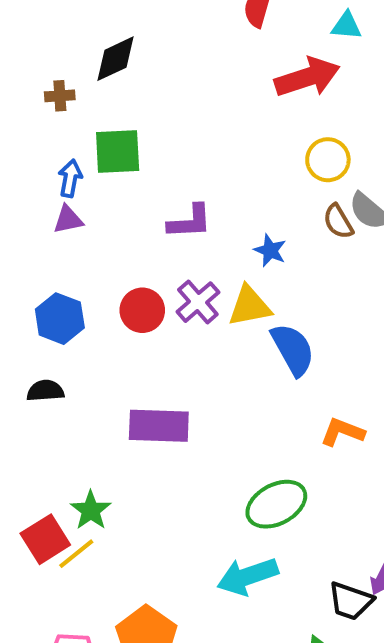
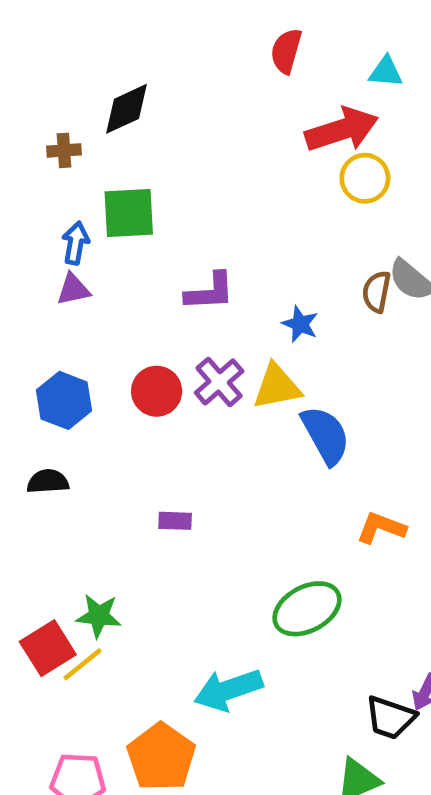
yellow circle: (328, 160) -> (365, 178), moved
brown semicircle: (338, 222) -> (376, 292), turned 42
purple rectangle: (159, 426) -> (175, 521), size x0.5
green star: (91, 510) -> (99, 616), turned -30
cyan arrow: (247, 576) -> (228, 690), moved

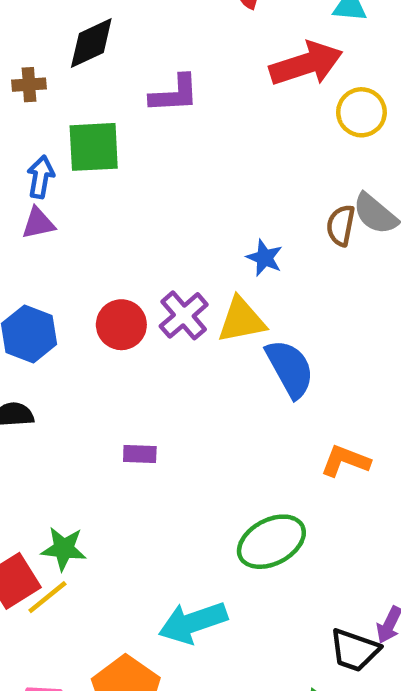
yellow circle: (365, 178) -> (361, 112), moved
purple L-shape: (210, 292) -> (174, 94), moved

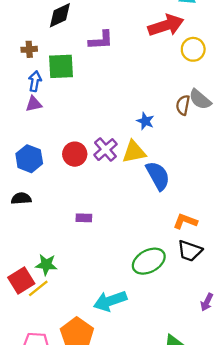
brown cross: (29, 85) -> (29, 49), moved
black trapezoid: (355, 650) -> (190, 251), moved

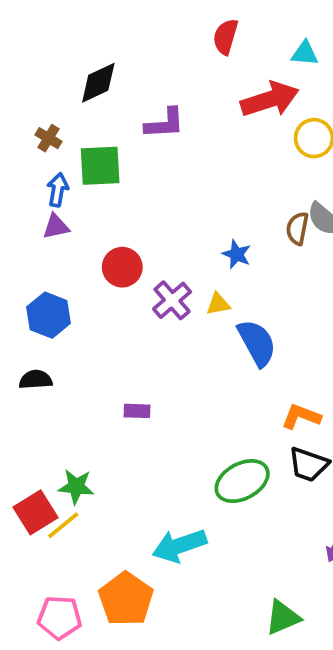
brown cross: (29, 49) -> (49, 138), turned 35
yellow triangle: (134, 152) -> (218, 304), size x0.6
red circle: (75, 154) -> (122, 267), moved

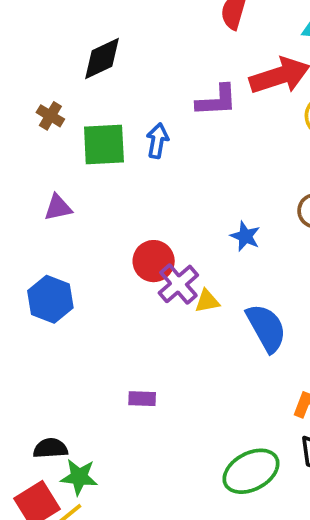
purple L-shape: (165, 123) -> (217, 101), moved
blue arrow: (58, 190) -> (157, 141), moved
red circle: (122, 267) -> (154, 261), moved
yellow triangle: (218, 304) -> (207, 301), moved
black semicircle: (36, 380) -> (50, 448), moved

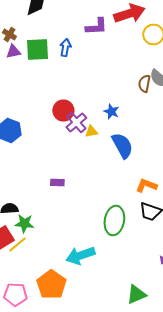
purple triangle: (58, 208) -> (13, 52), moved
blue star: (245, 236) -> (111, 112), moved
green ellipse: (251, 471) -> (114, 220), turned -52

